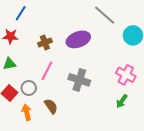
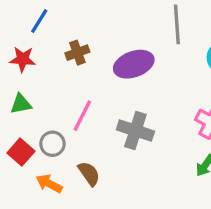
gray line: (105, 15) -> (177, 24), turned 45
brown cross: (45, 42) -> (77, 53), moved
orange arrow: (27, 112) -> (49, 184), turned -49

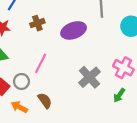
gray cross: (135, 130) -> (89, 77), moved, turned 30

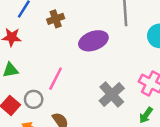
brown cross: (37, 23) -> (56, 19), moved

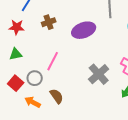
brown cross: (56, 19) -> (49, 22), moved

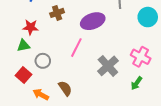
red star: (17, 27) -> (31, 27), moved
pink line: (53, 61) -> (76, 48), moved
gray circle: (35, 78) -> (43, 61), moved

